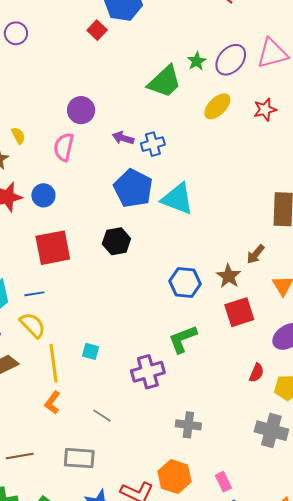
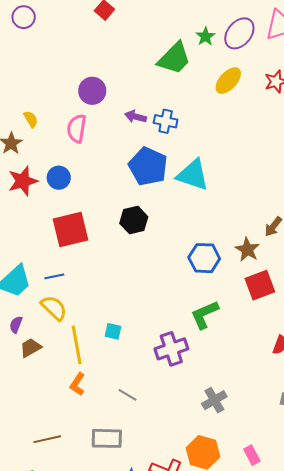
blue cross: (153, 144) -> (166, 121), turned 30
gray cross: (188, 425) -> (214, 400), turned -35

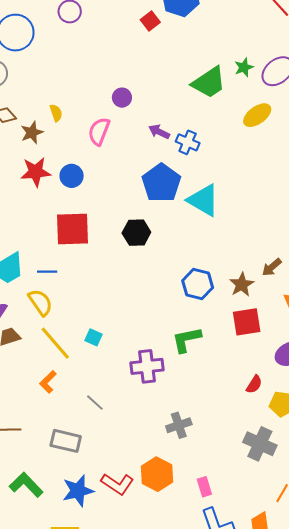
purple circle: (92, 91) -> (122, 98), size x0.7
yellow line: (77, 345) -> (55, 343), turned -42

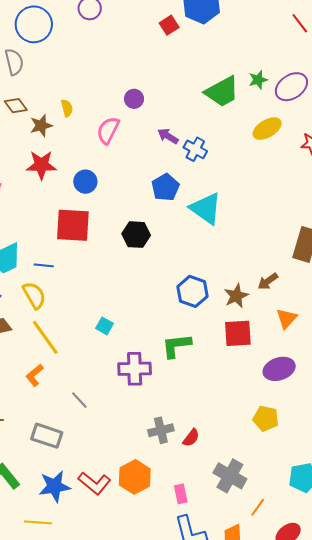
blue circle: (72, 176) -> (85, 182), moved
blue pentagon: (161, 183) -> (165, 187), size x0.7
cyan square: (94, 337) -> (104, 326), moved
red semicircle: (254, 384) -> (191, 438), moved
gray cross: (260, 444) -> (230, 476), moved

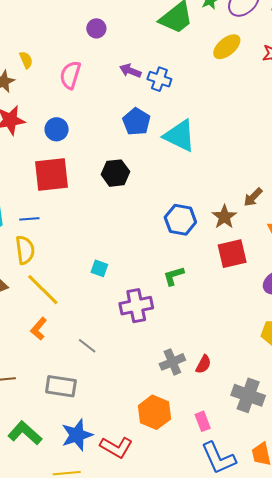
purple circle: (134, 99) -> (96, 28), moved
yellow semicircle: (34, 295) -> (25, 250), turned 32
green L-shape: (176, 346) -> (174, 276), size x0.7
red L-shape: (94, 483) -> (116, 447), moved

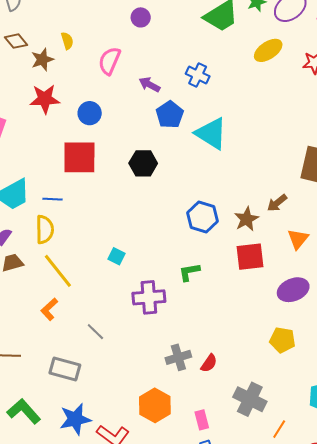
purple arrow: (130, 71) -> (149, 85), moved

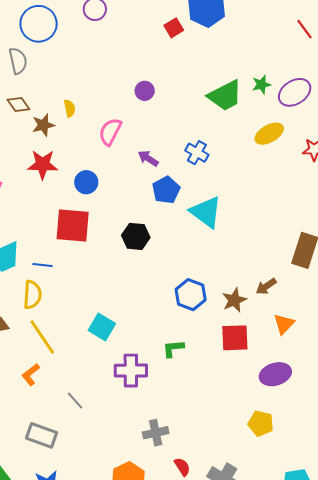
cyan square: (116, 256) -> (102, 327), size x1.5
red semicircle: (209, 363) -> (182, 467), moved, turned -72

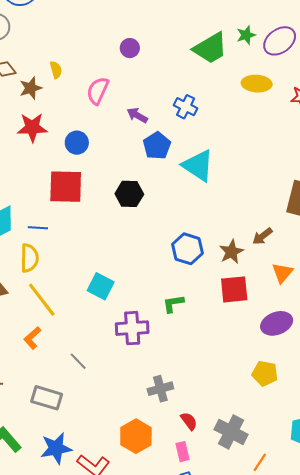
yellow ellipse: (269, 134) -> (257, 84), turned 36

